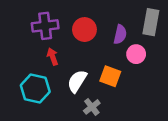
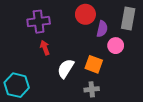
red circle: (84, 30) -> (85, 14), moved
cyan hexagon: (35, 89) -> (17, 85), moved
gray cross: (92, 107) -> (92, 89), moved, turned 32

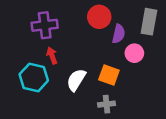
cyan hexagon: (17, 85) -> (34, 77), moved

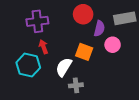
gray rectangle: (149, 22) -> (125, 18), turned 70
orange square: (109, 75) -> (84, 52), moved
gray cross: (106, 104) -> (76, 85), moved

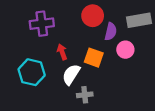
red arrow: (43, 47) -> (62, 52), moved

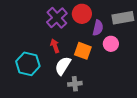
purple cross: (42, 24) -> (57, 18), moved, turned -35

